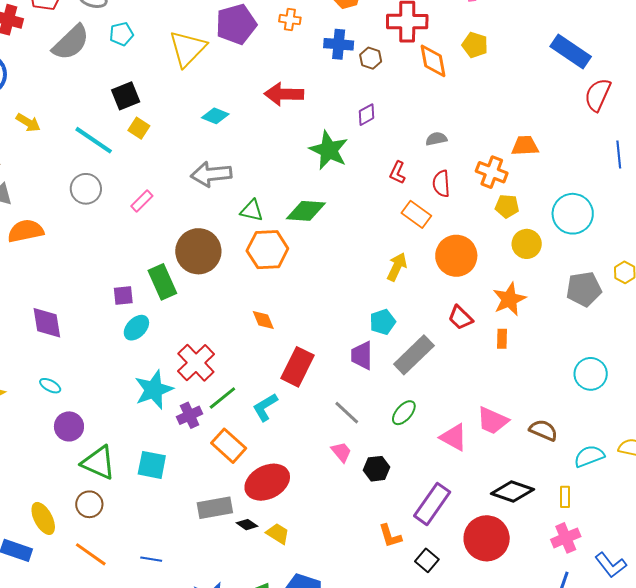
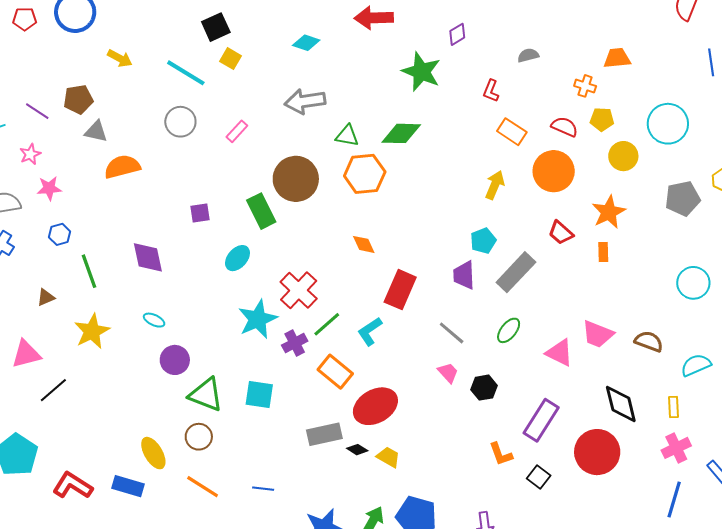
orange cross: (492, 172) -> (585, 86), size x0.7
red semicircle: (441, 184) -> (565, 127), moved, turned 120
purple square: (123, 295) -> (200, 213), moved
black diamond: (512, 491) -> (621, 404), turned 60

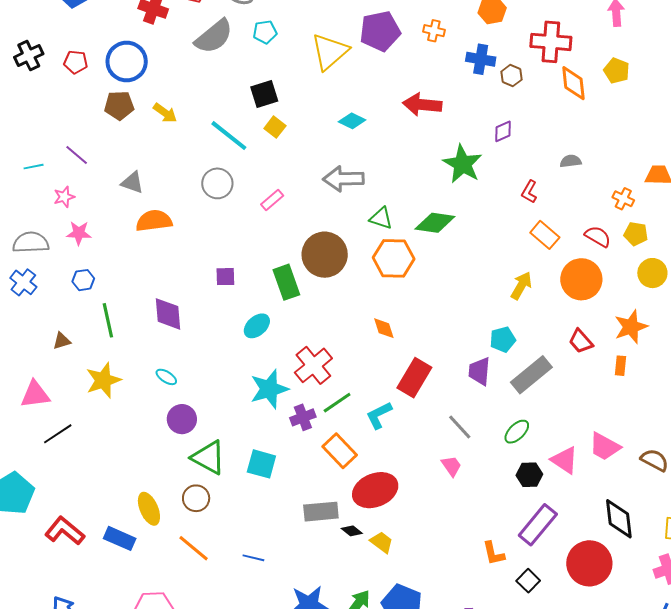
brown pentagon: (78, 99) -> (119, 105), moved
black hexagon: (484, 388) -> (529, 475), moved

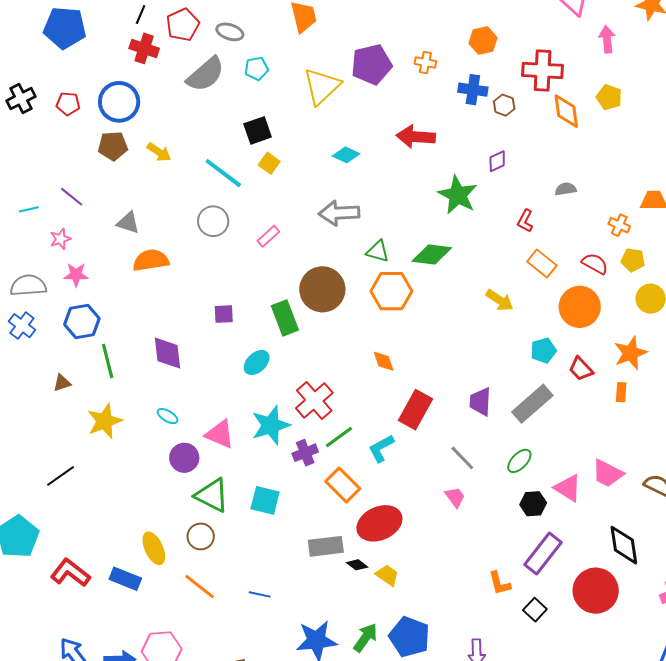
blue hexagon: (83, 280) -> (82, 322), size x1.6
yellow arrow: (521, 286) -> (500, 300), moved, turned 96
cyan pentagon: (503, 339) -> (543, 350), moved
pink triangle: (35, 395) -> (220, 434), moved, turned 32

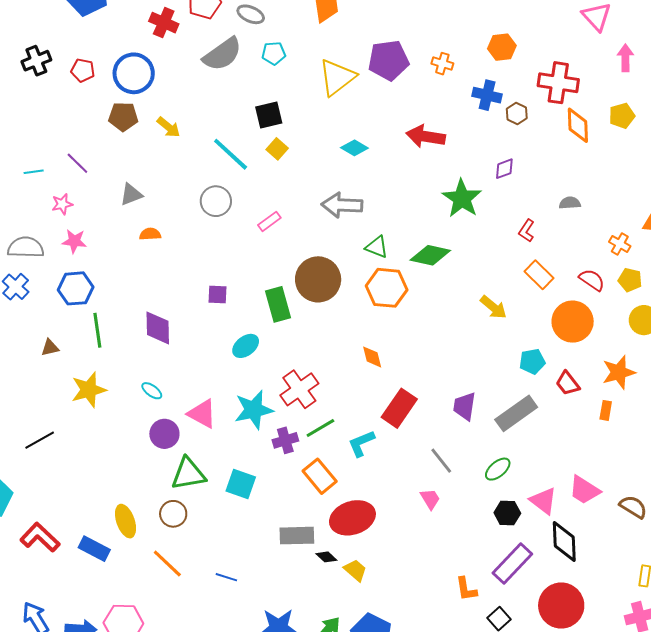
yellow pentagon: (609, 97) -> (622, 116), turned 30
gray triangle: (128, 223) -> (131, 194), turned -45
orange semicircle: (151, 260) -> (150, 234), size x0.6
green triangle: (212, 495) -> (188, 474), turned -42
black diamond: (624, 545) -> (564, 542), moved

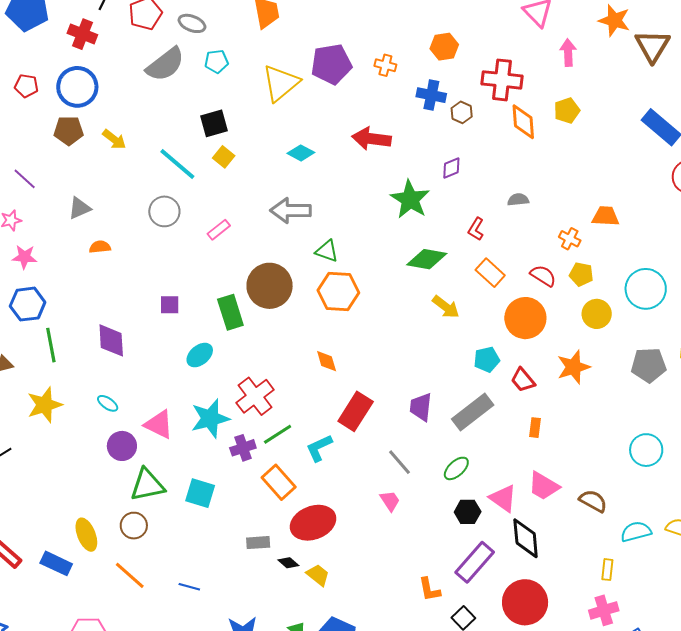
red cross: (164, 23) -> (82, 34), moved
green diamond: (430, 255) -> (427, 259), moved
orange rectangle: (606, 410) -> (535, 428), moved
gray rectangle: (297, 536) -> (258, 543), size x0.7

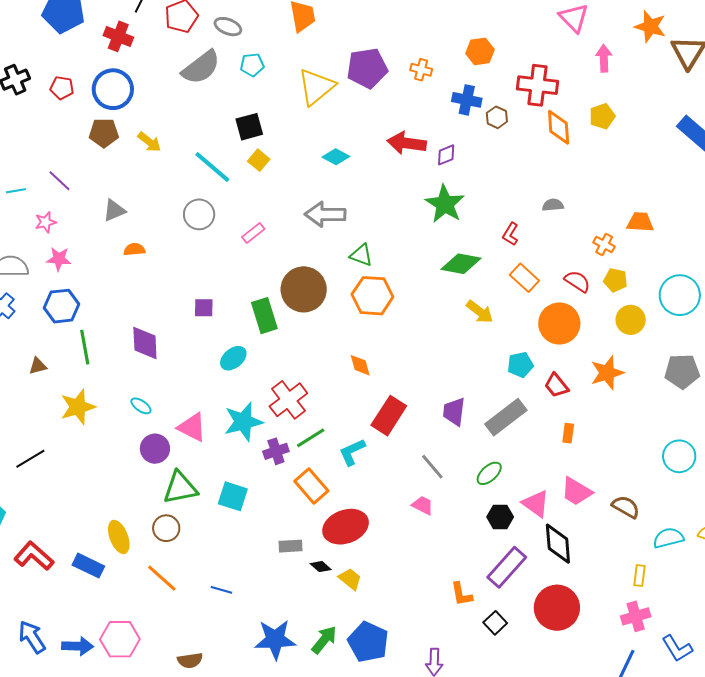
purple diamond: (451, 168) -> (446, 155), moved
pink trapezoid: (390, 501) -> (423, 505), turned -30

